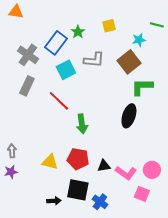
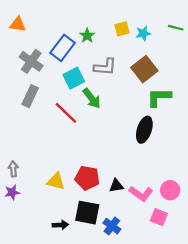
orange triangle: (16, 12) -> (18, 24), moved
cyan star: (139, 40) -> (143, 33), moved
green arrow: (82, 124) -> (92, 98), moved, turned -30

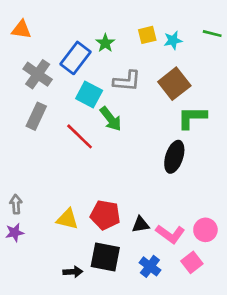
cyan square: (74, 78) -> (89, 95), turned -35
pink square: (159, 217) -> (192, 262), turned 30
blue cross: (112, 226) -> (150, 266), moved

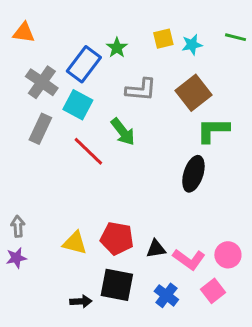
cyan square: (89, 95) -> (78, 105), moved

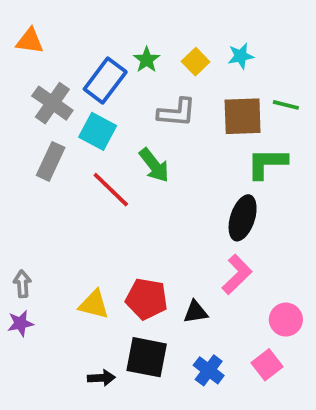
green line: (235, 37) -> (286, 105), moved
yellow square: (163, 39) -> (196, 62), moved, turned -30
brown square: (193, 93) -> (243, 116), turned 36
pink L-shape: (189, 259) -> (237, 274), moved, turned -80

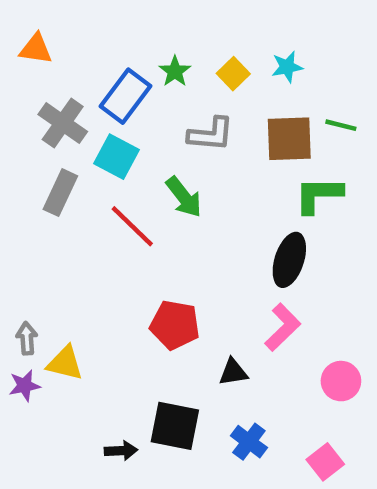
red pentagon: (147, 299) -> (175, 325), moved
yellow triangle: (94, 304) -> (65, 363), moved
pink square: (267, 365) -> (325, 462), moved

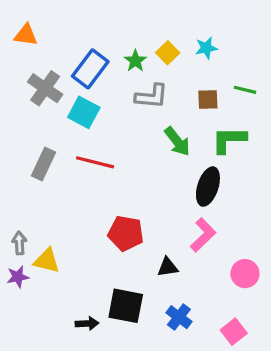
green star: (175, 71) -> (135, 61), moved
brown square: (289, 139) -> (208, 100), size x0.6
gray rectangle: (60, 193) -> (44, 164), moved
green arrow: (184, 197) -> (177, 141), moved
red line: (132, 226) -> (95, 162), turned -30

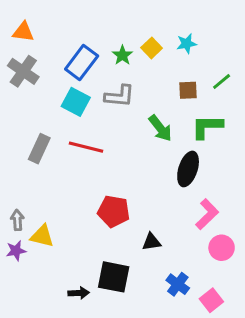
gray cross: (45, 88) -> (23, 71), moved
green line: (245, 90) -> (222, 81), turned -54
gray L-shape: (152, 96) -> (119, 96), moved
pink L-shape: (203, 235) -> (207, 214), moved
blue cross: (179, 317) -> (178, 284), moved

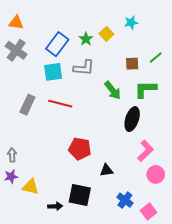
cyan star: (187, 44) -> (131, 23), moved
cyan square: (76, 102) -> (53, 72), turned -36
yellow triangle: (42, 236) -> (31, 187), moved

